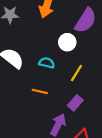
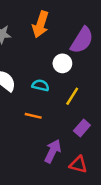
purple rectangle: (75, 103) -> (82, 128), moved

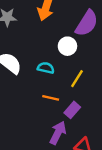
orange line: (33, 116) -> (51, 98), moved
purple rectangle: (82, 128) -> (72, 110), moved

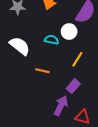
cyan semicircle: (46, 68) -> (52, 40), moved
orange line: (51, 98) -> (42, 71), moved

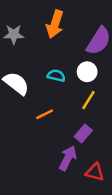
white circle: (69, 32) -> (87, 72), moved
orange line: (42, 71) -> (45, 114), turned -40

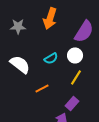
cyan semicircle: (56, 76) -> (51, 58), turned 136

